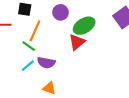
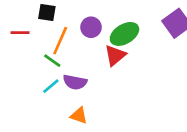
purple circle: (61, 12) -> (91, 27), moved

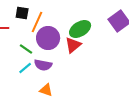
purple circle: (91, 27) -> (48, 38), moved, size x1.5
orange line: (60, 41) -> (37, 22), moved

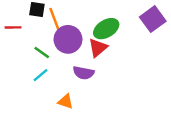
orange line: (37, 22) -> (55, 20), turned -45
purple semicircle: (43, 65) -> (84, 73), moved

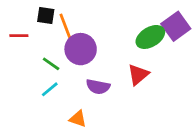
green ellipse: (106, 29) -> (150, 37), moved
red triangle: (98, 48) -> (138, 75), moved

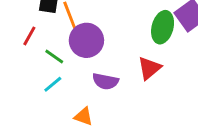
red line: (19, 36) -> (29, 36), moved, turned -60
green ellipse: (150, 37) -> (163, 27), turned -44

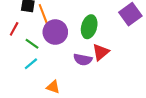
green ellipse: (163, 27) -> (89, 27), moved
purple semicircle: (105, 81) -> (83, 59), moved

